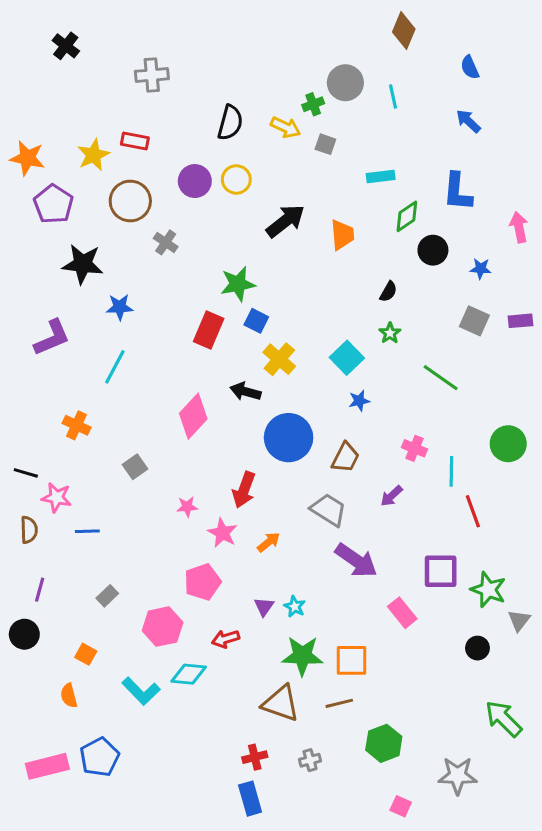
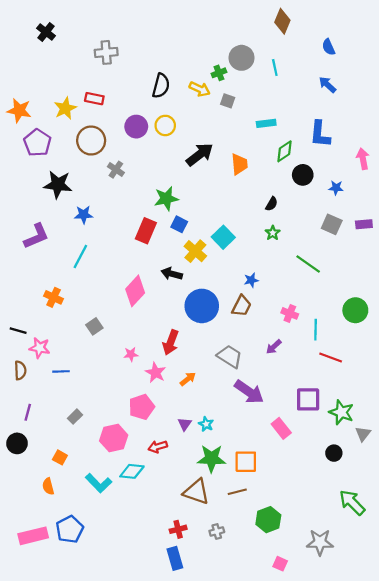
cyan square: (347, 358) -> (223, 237), moved
brown trapezoid: (345, 458) -> (241, 306), moved
red line: (473, 511) -> (331, 357), turned -50

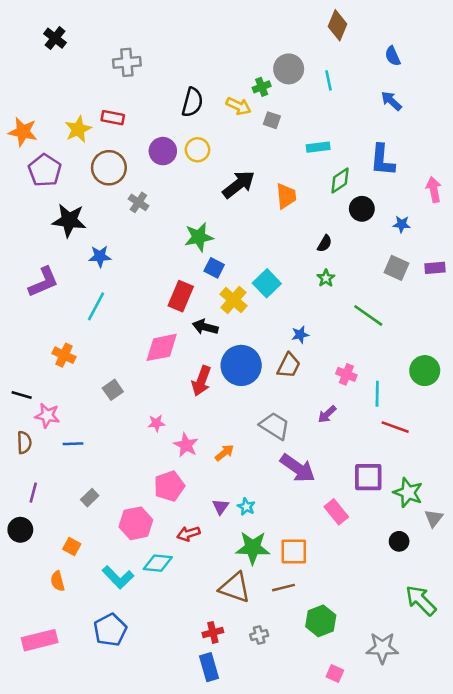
red rectangle: (146, 231) -> (181, 296), moved
pink diamond: (135, 291) -> (162, 347), turned 36
red arrow: (171, 342) -> (201, 381), moved
blue pentagon: (70, 529) -> (110, 630), moved

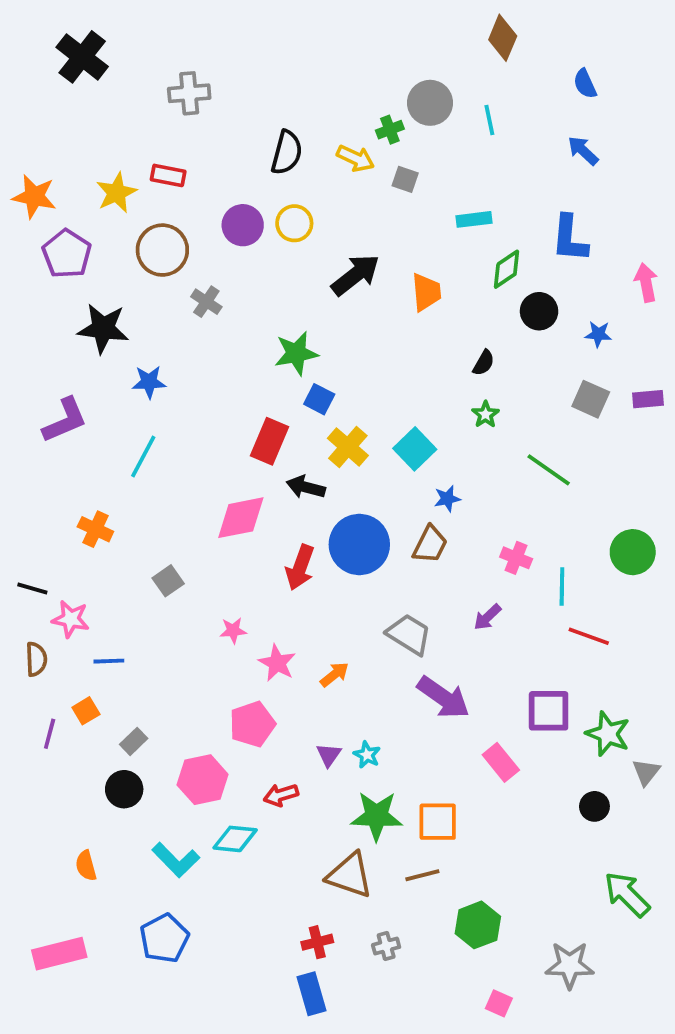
black cross: (55, 38) -> (82, 57), size x1.5
cyan square: (267, 283) -> (415, 449), moved
black circle: (20, 530) -> (124, 789), moved
orange square: (72, 546) -> (86, 711), moved, turned 30

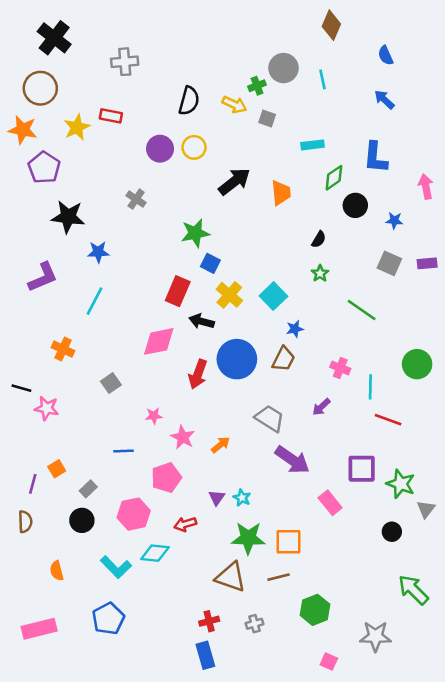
brown circle: (162, 250) -> (40, 88), moved
brown semicircle: (36, 659) -> (25, 522), moved
blue line: (109, 661) -> (123, 451), moved

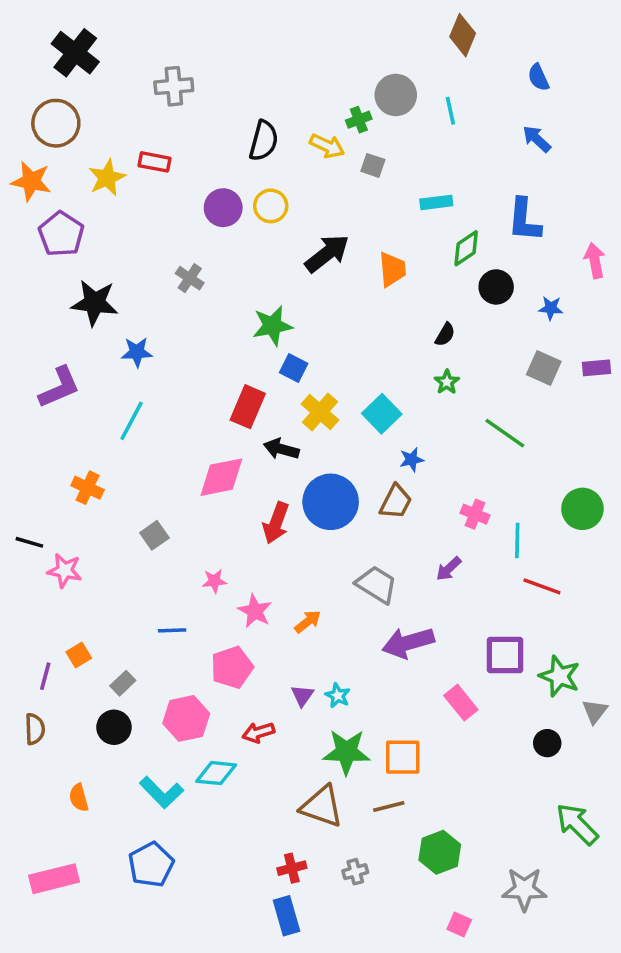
purple arrow: (292, 460) -> (408, 643), turned 129

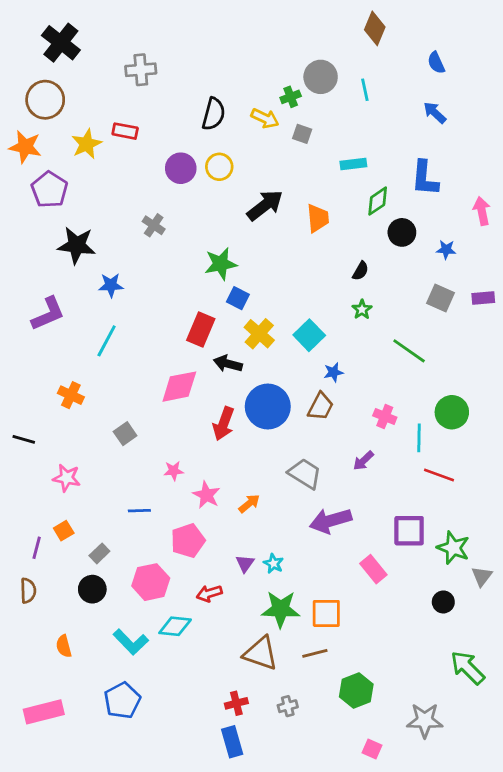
green circle: (582, 509) -> (452, 412), moved
pink star: (65, 570) -> (67, 478), moved

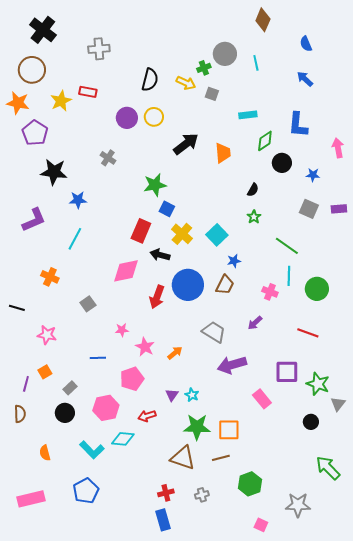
cyan line: (419, 438) -> (289, 276), moved

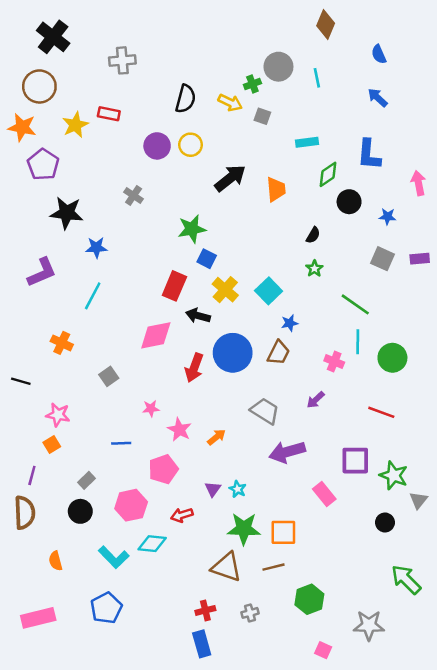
orange square: (45, 372) -> (52, 444), moved
brown semicircle: (20, 414) -> (25, 513), size x1.5

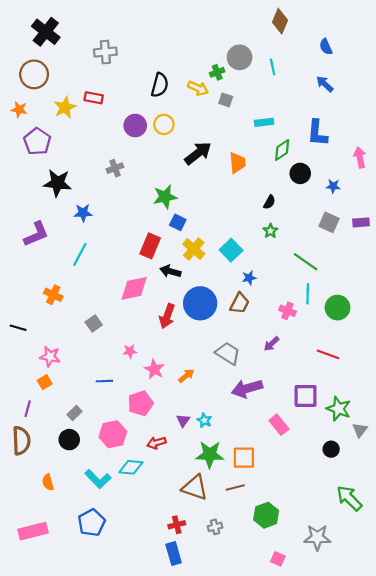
orange star: (22, 127) -> (19, 110), size x0.7
gray cross: (134, 195) -> (115, 168), turned 35

